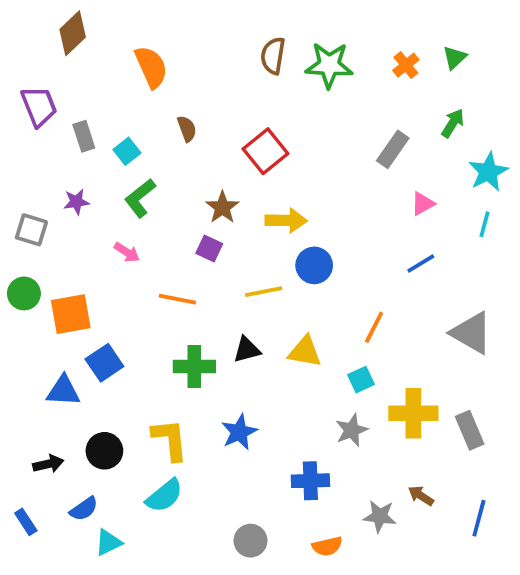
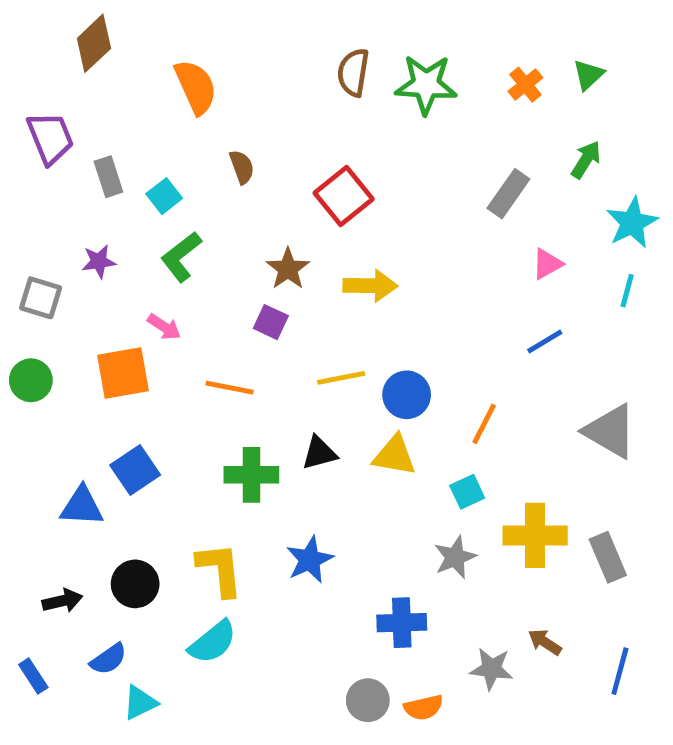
blue circle: (314, 265) -> (407, 395), moved
orange square: (71, 314) -> (123, 373), moved
gray circle: (250, 541) -> (368, 700), moved

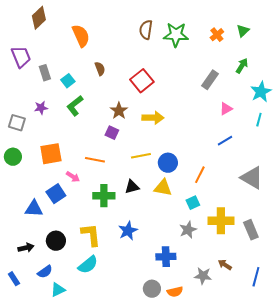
pink arrow: (164, 327) -> (73, 177), moved

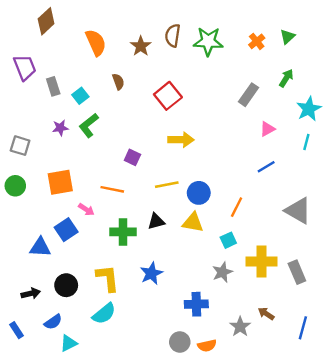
purple star: (41, 108) -> (60, 128), moved
brown star: (119, 111) -> (141, 46), moved
gray star: (203, 276) -> (240, 327), turned 30

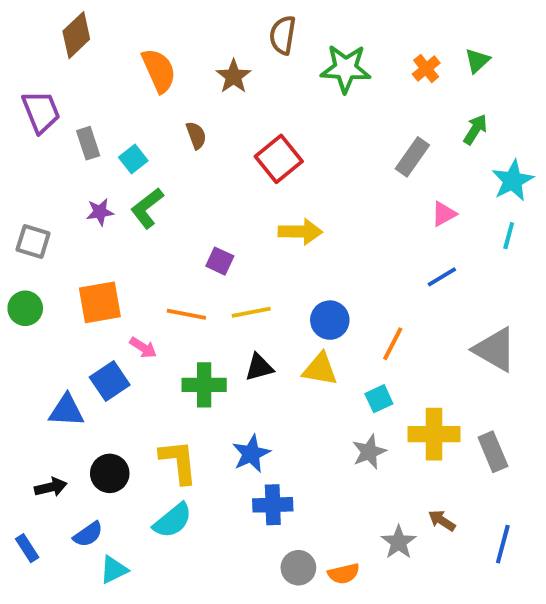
brown semicircle: (173, 35) -> (283, 35), moved
yellow line: (167, 185) -> (251, 312), moved
blue cross: (196, 304) -> (273, 505), moved

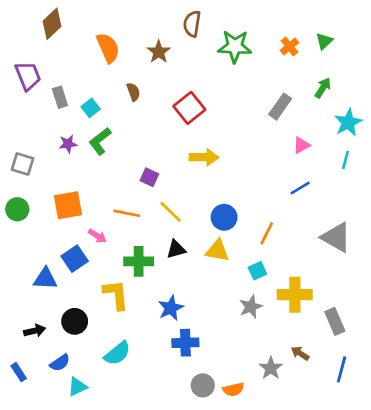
yellow line: (251, 312) -> (171, 212), turned 55
gray rectangle: (493, 452) -> (335, 321), moved
yellow L-shape: (179, 462) -> (116, 295), moved

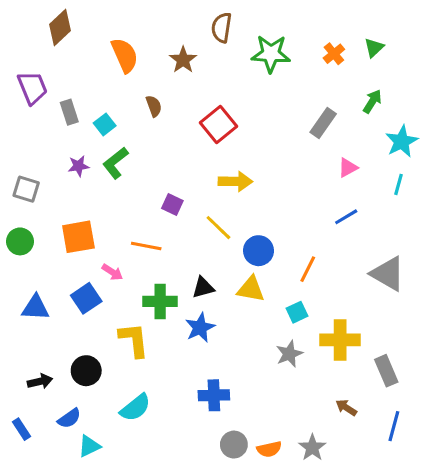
yellow line: (171, 212) -> (218, 228), moved
blue triangle: (45, 279) -> (35, 308), moved
blue star: (171, 308) -> (200, 328), moved
gray star: (271, 368) -> (312, 448), moved

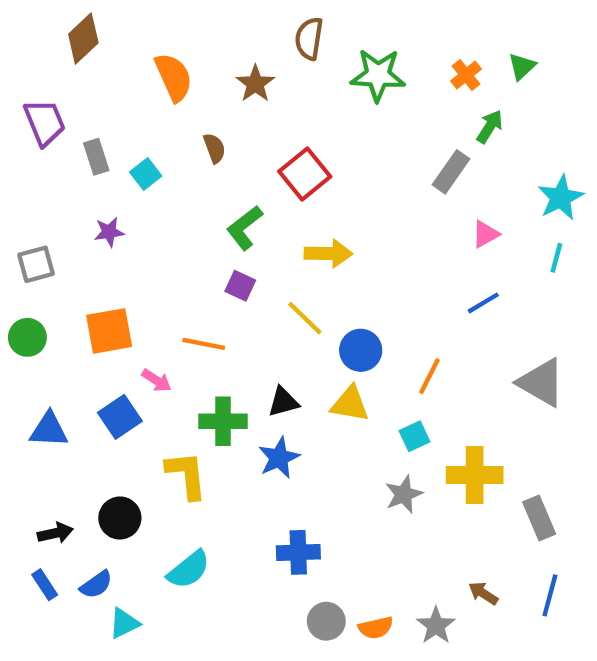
green arrow: (372, 101) -> (490, 127), moved
green L-shape: (115, 163) -> (245, 228), moved
gray square: (26, 189) -> (36, 264), turned -32
brown arrow: (346, 408) -> (483, 593), moved
blue rectangle: (22, 429) -> (45, 585), moved

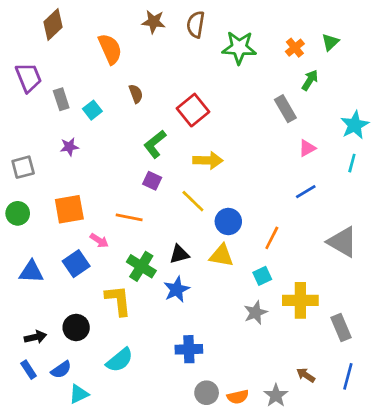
brown star: (255, 84) -> (154, 22), moved, turned -30
gray rectangle: (451, 172) -> (285, 109), turned -65
green cross: (223, 421) -> (141, 266), turned 32

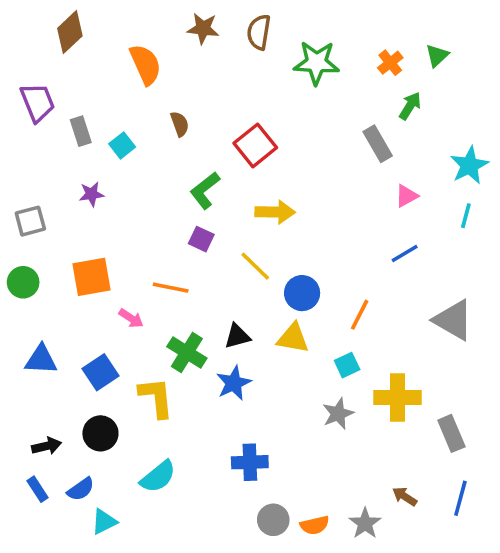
blue square: (76, 264) -> (100, 372), moved

